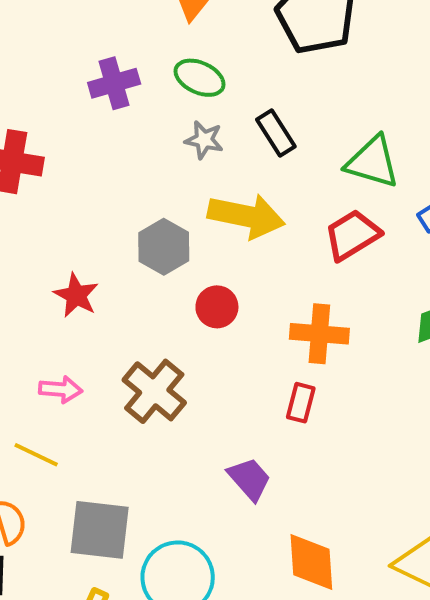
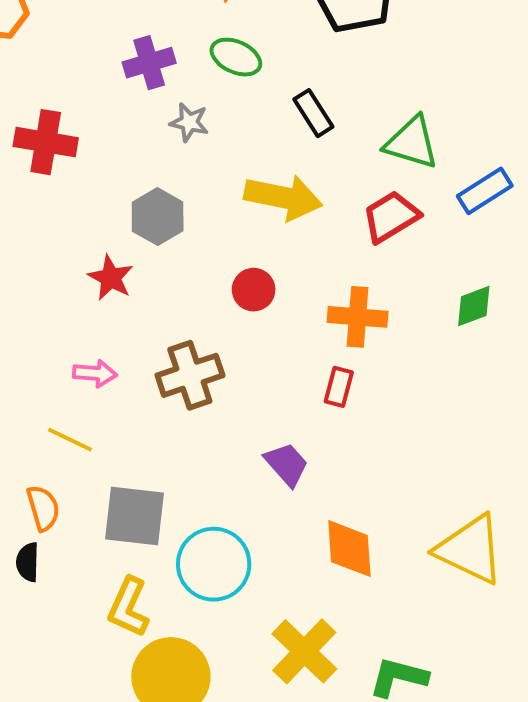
gray star: (204, 140) -> (189, 122), moved
gray hexagon: (164, 247) -> (158, 217), moved
brown cross: (154, 391) -> (190, 375), turned 32

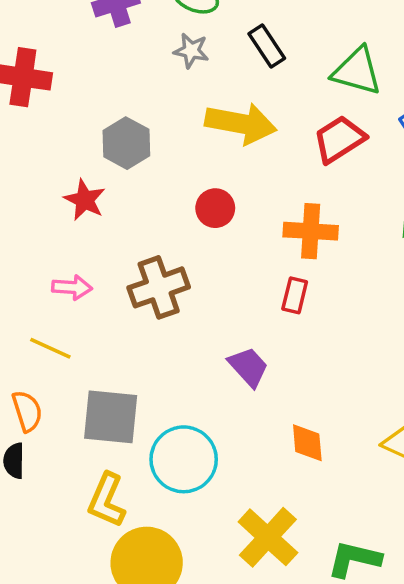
gray star: (189, 122) -> (191, 51), moved
orange diamond: (349, 549) -> (307, 443), size x0.7

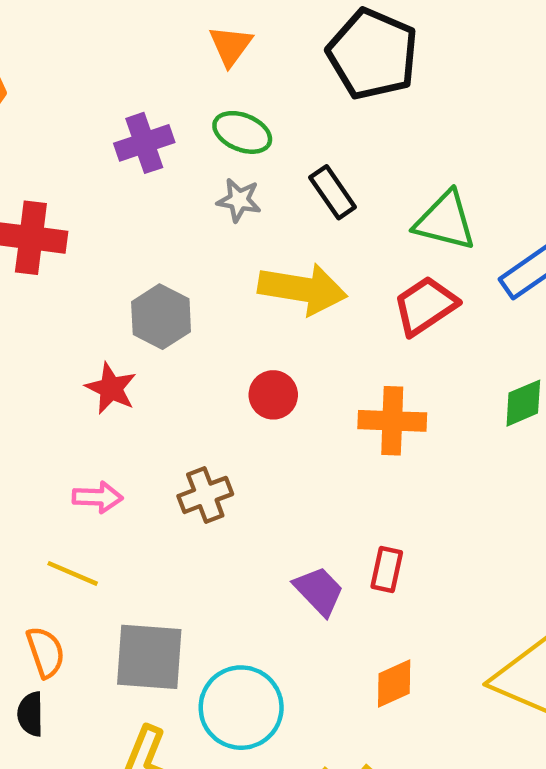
brown cross: (159, 287) -> (205, 495), size x0.7
red rectangle: (295, 295) -> (387, 570), moved
orange diamond: (307, 443) -> (394, 684), turned 72

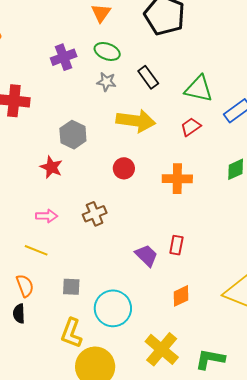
red trapezoid: (425, 306) -> (191, 127), size x0.7
gray square: (149, 657) -> (71, 287), size x0.6

